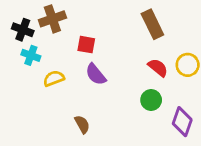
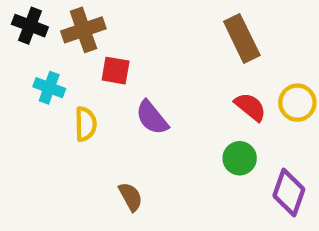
black cross: (23, 30) -> (30, 26), moved
red square: (86, 45) -> (116, 71), moved
yellow semicircle: (54, 78) -> (86, 124), turned 110

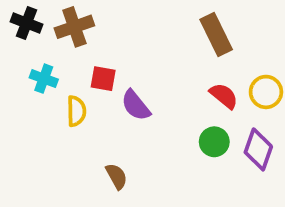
red square: (116, 71) -> (103, 79), moved
purple diamond: (289, 192) -> (258, 149), moved

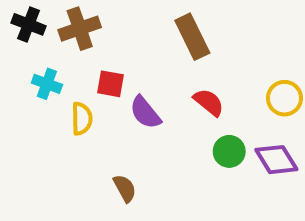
brown rectangle: (216, 34) -> (192, 37), moved
red semicircle: (224, 96) -> (209, 102), moved
purple diamond: (258, 149) -> (276, 160), turned -51

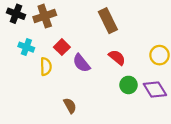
red square: (110, 84) -> (62, 47), turned 35

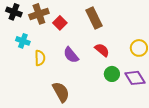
red square: (62, 47) -> (60, 23), moved
brown semicircle: (70, 106) -> (61, 92), size x1.5

